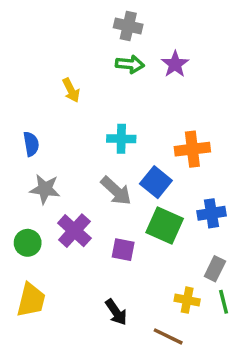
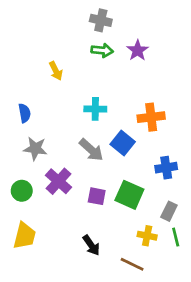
green square: (165, 225) -> (129, 195), moved

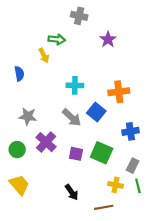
green arrow: (102, 50) -> (57, 39), moved
blue semicircle: (24, 113) -> (19, 74), moved
yellow trapezoid: (24, 236) -> (19, 185), turned -55
brown line: (132, 264) -> (104, 207), turned -36

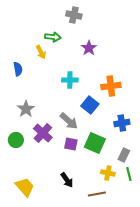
purple star: (108, 39) -> (89, 48), moved
gray star: (28, 116) -> (26, 109), turned 30
gray arrow: (72, 117) -> (69, 121), moved
yellow trapezoid: (19, 185) -> (25, 187), moved

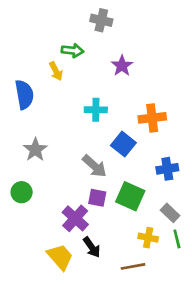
blue semicircle: (18, 69) -> (24, 95), size x1.5
purple cross: (43, 133) -> (75, 218), moved
gray rectangle: (124, 155) -> (170, 213), turned -72
yellow trapezoid: (25, 187) -> (60, 257), moved

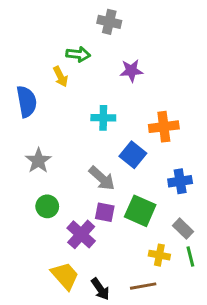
purple star: (122, 66) -> (131, 71), turned 30
green circle: (22, 192) -> (47, 206), moved
black arrow: (92, 247) -> (100, 289), moved

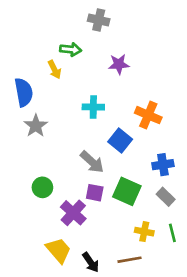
orange cross: (164, 127) -> (148, 115), turned 30
gray star: (38, 161) -> (36, 126), moved
gray rectangle: (183, 229) -> (166, 197), moved

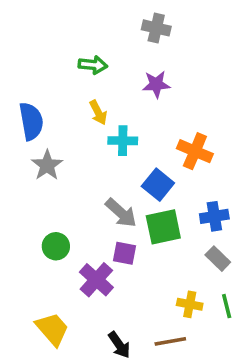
gray cross: (99, 20) -> (156, 28), moved
yellow arrow: (54, 70) -> (98, 112), moved
green square: (127, 191) -> (163, 227), moved, turned -36
yellow trapezoid: (59, 250) -> (52, 329), moved

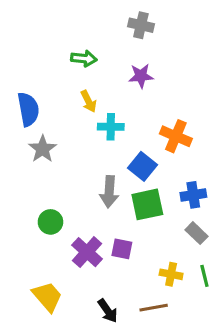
gray arrow: (121, 213) -> (109, 192), turned 52
purple square: (125, 253) -> (122, 249), moved

